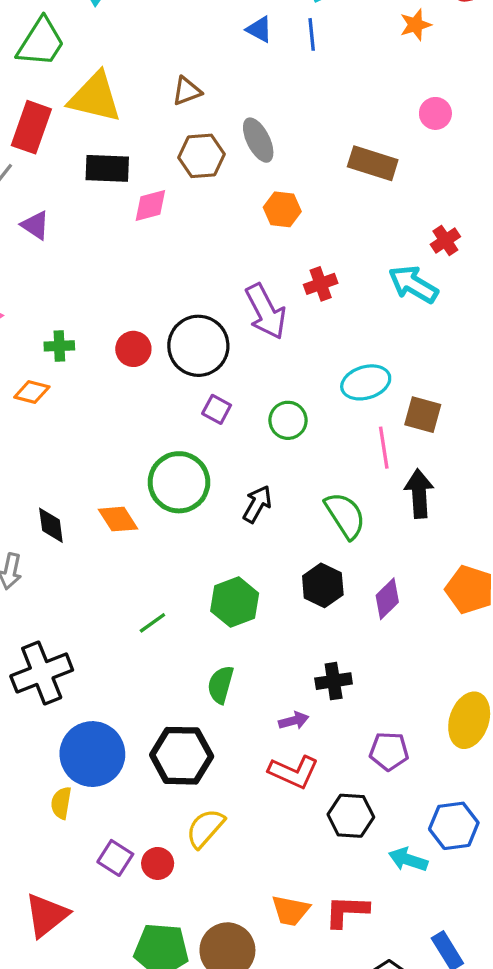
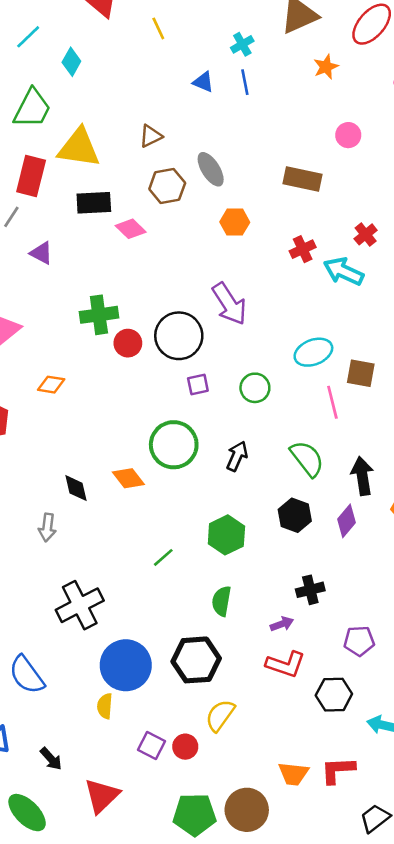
pink diamond: (150, 205) -> (131, 229), turned 64
red cross: (321, 284) -> (303, 249), moved
green cross: (59, 346) -> (99, 315), moved, size x1.6
purple square: (217, 409) -> (198, 385), turned -35
black arrow: (419, 494) -> (362, 476), moved

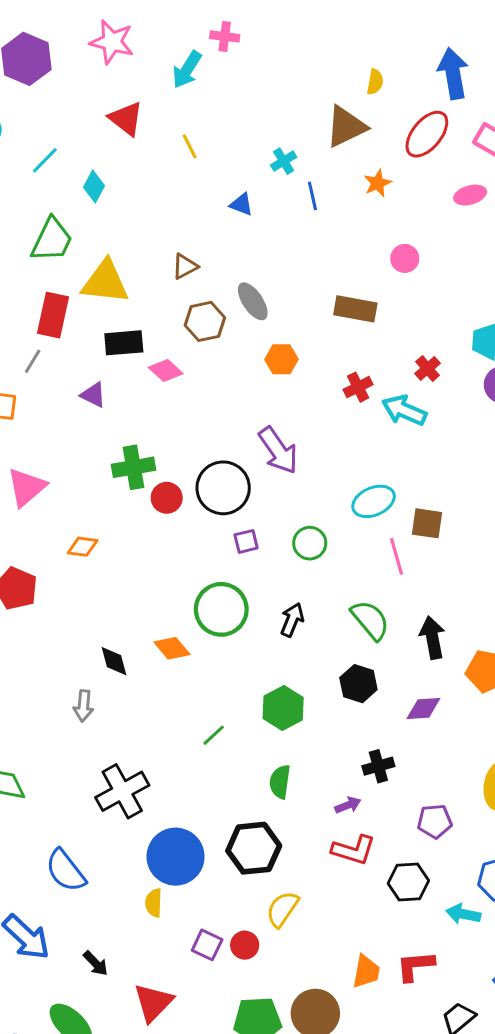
blue line: (245, 82) -> (312, 196), moved
purple triangle: (41, 253) -> (93, 395), moved
purple diamond: (346, 521) -> (423, 708), moved, turned 48
orange trapezoid: (293, 774) -> (366, 972), turned -84

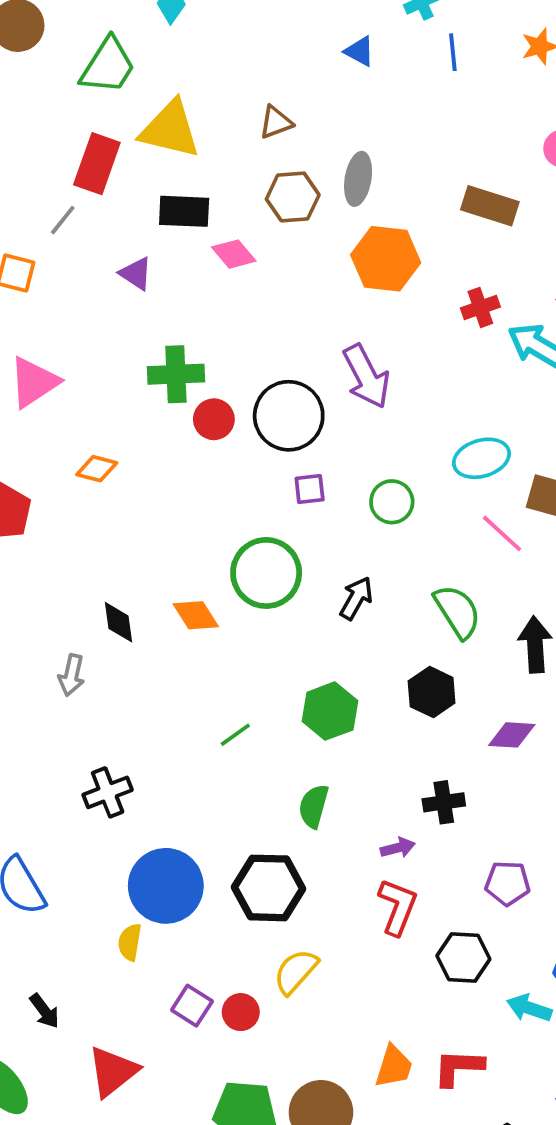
gray ellipse: (253, 301) -> (358, 179), turned 36
orange hexagon: (281, 359) -> (386, 259), size x1.6
pink line: (396, 556) -> (502, 533), turned -39
black cross: (122, 791) -> (108, 792), size x0.7
red L-shape: (354, 850) -> (398, 907), turned -93

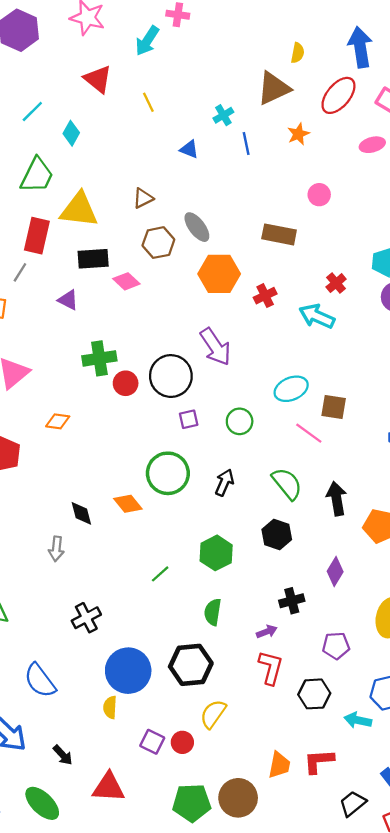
gray ellipse: (358, 179) -> (197, 227), turned -40
red cross: (480, 307) -> (265, 296), moved
purple diamond: (512, 735) -> (335, 571), moved, turned -56
red triangle: (113, 1071) -> (109, 787), turned 48

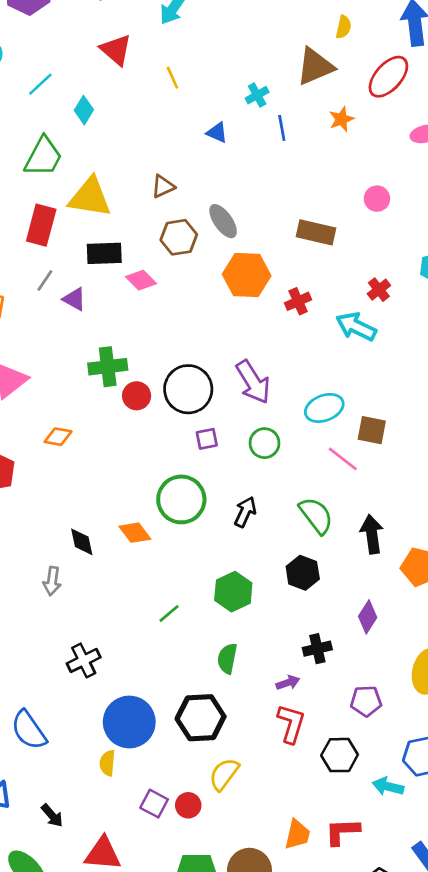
pink circle: (319, 195) -> (377, 199), moved
gray line: (20, 272) -> (45, 281), moved
purple arrow: (215, 347) -> (253, 382), moved

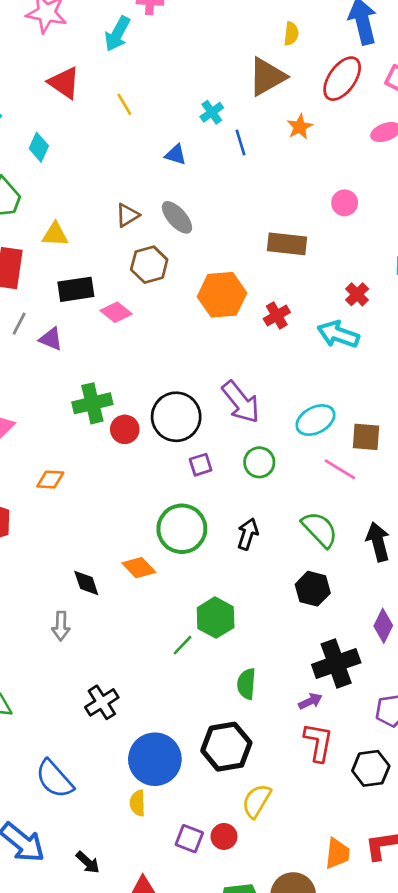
yellow triangle: (90, 197) -> (55, 234), size x0.6
gray ellipse: (223, 221) -> (177, 217), moved
green hexagon: (233, 592) -> (216, 618), moved
black cross: (317, 649) -> (336, 664), size x1.6

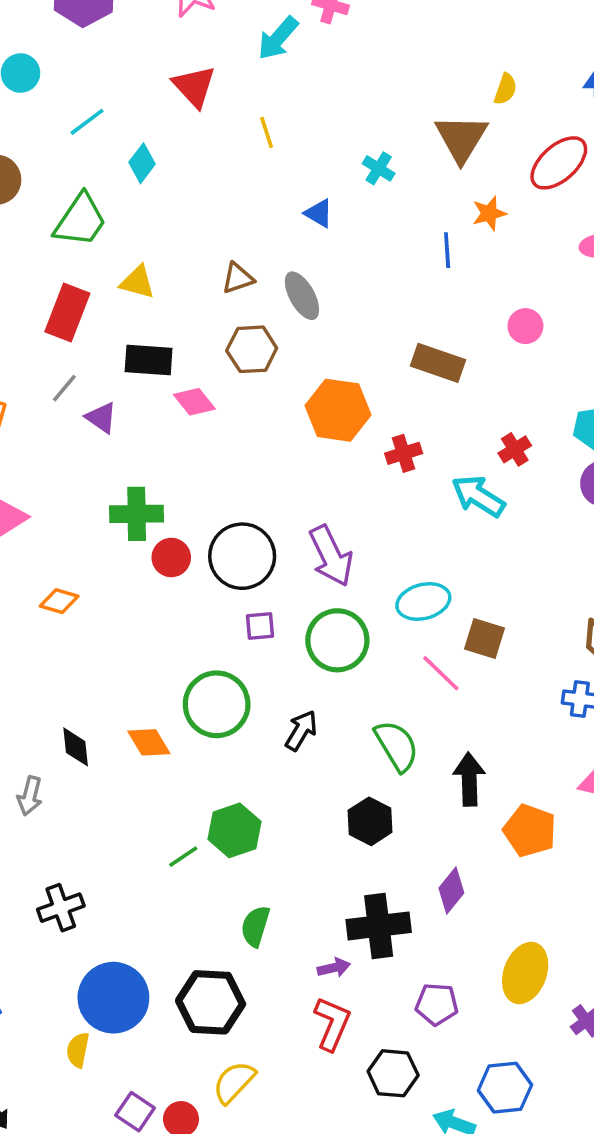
brown triangle: (267, 77) -> (461, 138), turned -42
cyan cross: (212, 112) -> (379, 168), turned -35
blue line: (240, 143) -> (447, 250), moved
green circle: (259, 462) -> (337, 640), size x1.5

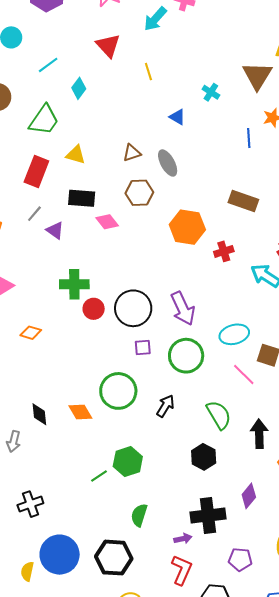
yellow semicircle: (78, 1050) -> (27, 571), moved

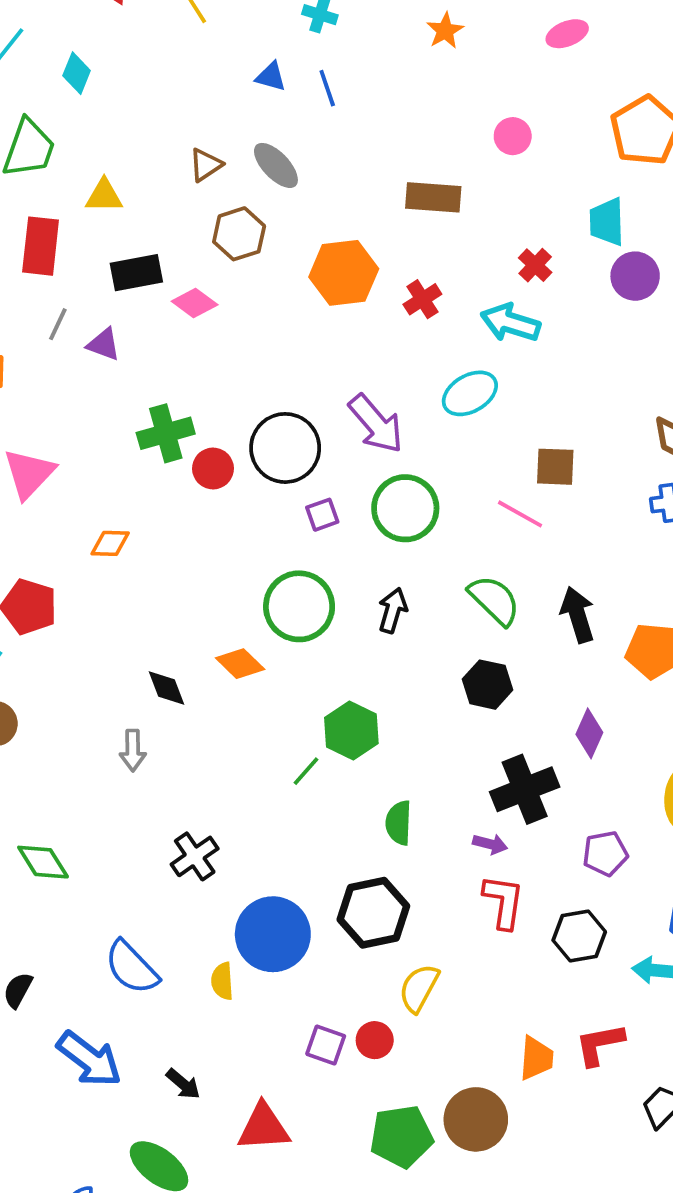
blue line: (249, 138) -> (327, 88), moved
cyan ellipse: (234, 334) -> (470, 393), moved
purple arrow: (183, 539) -> (490, 844), turned 42

